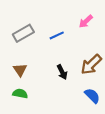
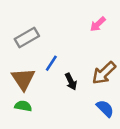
blue line: (57, 35) -> (51, 63), moved, turned -32
brown triangle: (20, 70) -> (23, 79), size x1.5

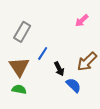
gray rectangle: (27, 38) -> (22, 32), turned -30
blue semicircle: (105, 108) -> (74, 85), moved

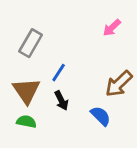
black arrow: (59, 69) -> (61, 101), moved

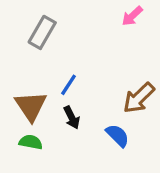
pink arrow: (112, 28) -> (132, 16), moved
gray rectangle: (31, 43) -> (42, 32), moved

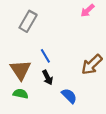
blue line: (68, 85) -> (45, 56), turned -64
blue semicircle: (117, 136) -> (69, 96), moved

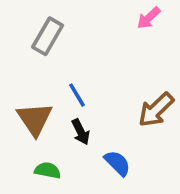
green semicircle: (20, 94) -> (48, 170), moved

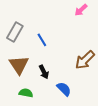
gray rectangle: (48, 36) -> (15, 32), moved
blue line: (77, 95) -> (42, 40), moved

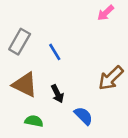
brown triangle: (19, 65) -> (25, 85), turned -30

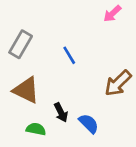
blue line: (55, 52) -> (69, 55), moved
black arrow: (57, 94) -> (61, 112), moved

